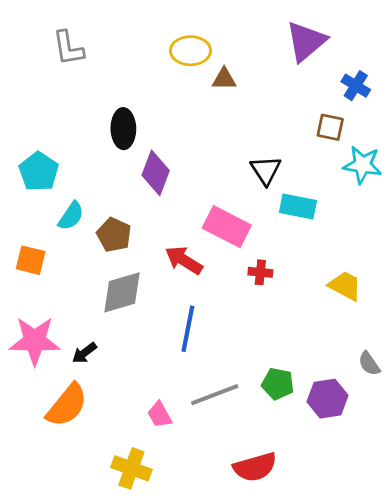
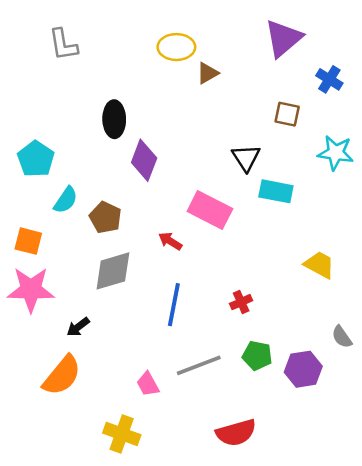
brown triangle: (224, 79) -> (207, 73), turned -30
brown square: (330, 127) -> (287, 114), moved
red arrow: (184, 260) -> (170, 241), size x0.7
red cross: (260, 272) -> (241, 302), moved, turned -30
pink star: (35, 341) -> (31, 290), moved

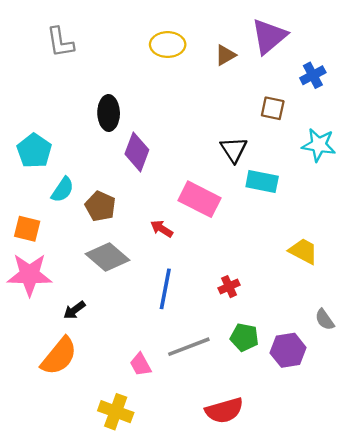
brown triangle: (207, 73) -> (225, 55), moved
blue cross: (329, 79) -> (313, 75), turned 30
gray diamond: (113, 271) -> (107, 257), turned 57

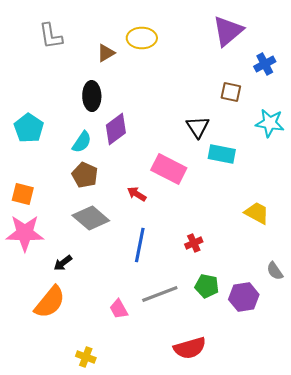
brown triangle: (225, 55) -> (106, 53), moved
purple diamond: (137, 152) -> (116, 129), turned 32
cyan semicircle: (63, 190) -> (82, 142), moved
yellow cross: (116, 412) -> (86, 357), moved, size x0.7

